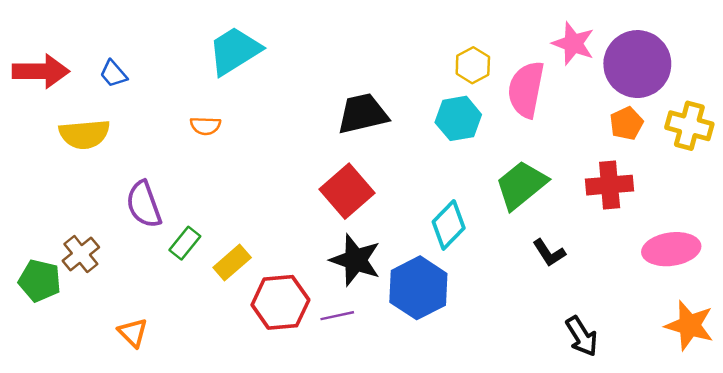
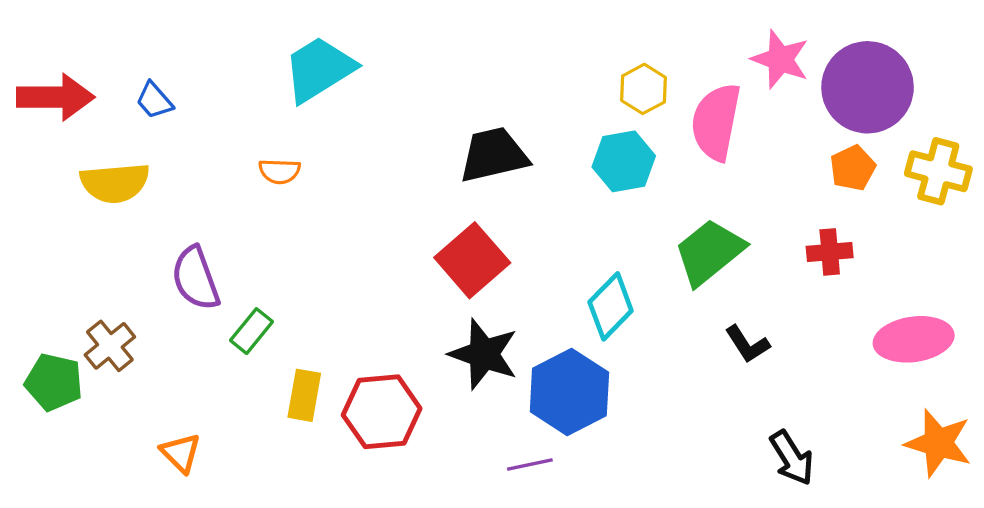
red cross: (610, 185) -> (830, 252), size x0.7
yellow rectangle: (232, 262) -> (304, 395), moved, turned -39
purple line: (337, 316) -> (530, 464), moved

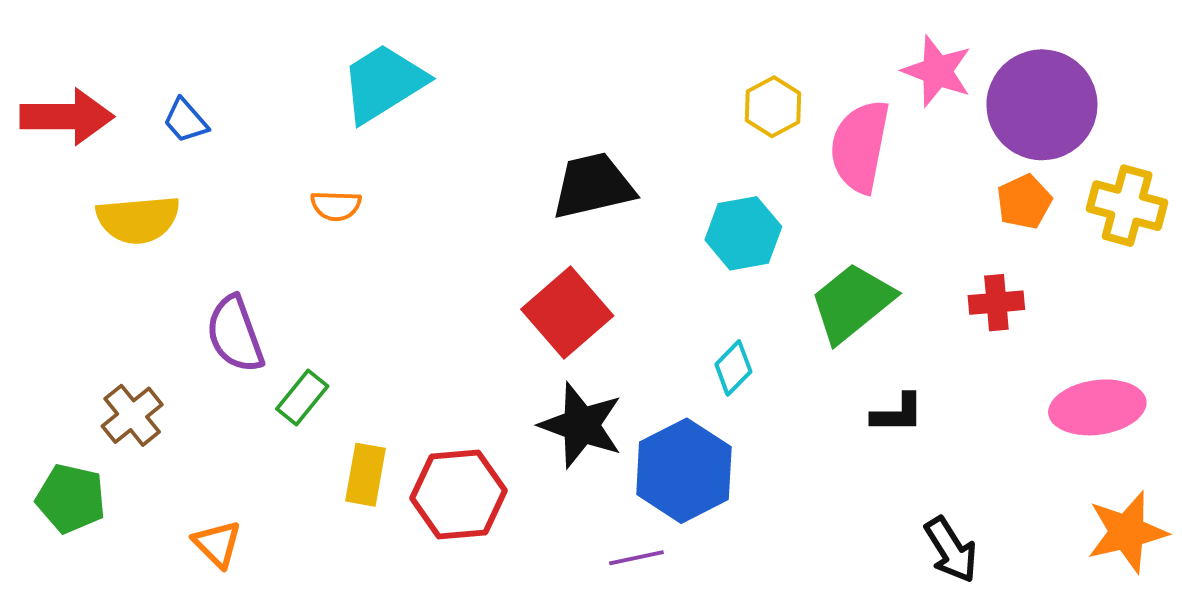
cyan hexagon: (624, 161) -> (743, 233), moved
cyan diamond: (611, 306) -> (733, 368), size x0.7
black L-shape: (747, 344) -> (898, 413), turned -57
green pentagon: (54, 382) -> (71, 498), moved
orange star: (938, 443) -> (1127, 532), turned -30

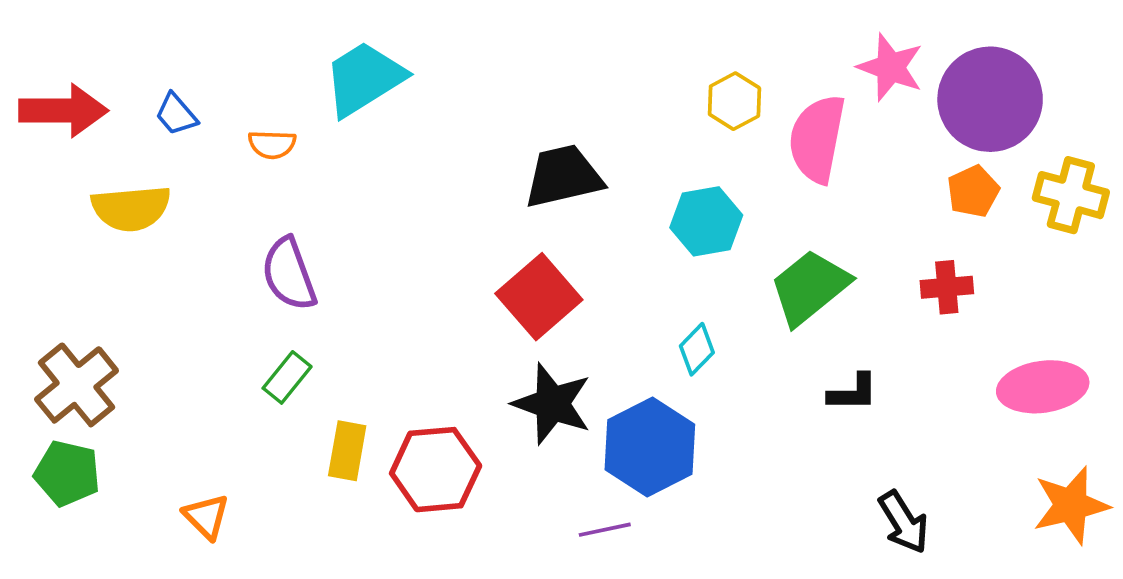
orange semicircle: (336, 206) -> (272, 144), moved
purple semicircle: (235, 334) -> (289, 274), moved
brown cross: (132, 415) -> (77, 385), moved, size x1.4

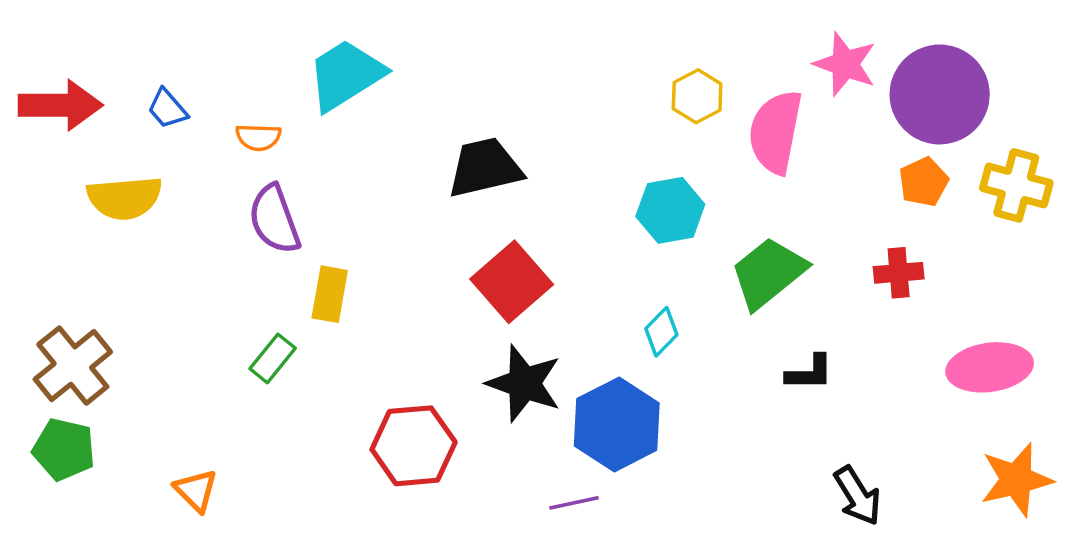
black trapezoid: (563, 176) -> (485, 168), moved
purple semicircle: (289, 274) -> (274, 219), moved
yellow rectangle: (347, 451) -> (330, 294), moved

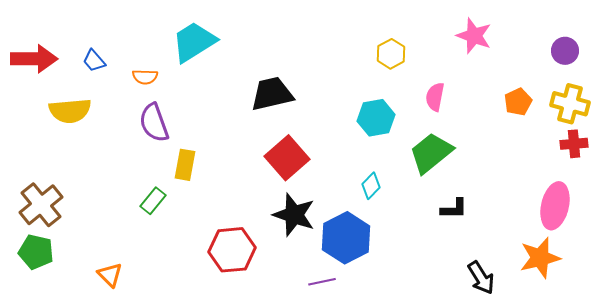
purple circle: (940, 94) -> (565, 51), moved, size x0.5
pink semicircle: (776, 132) -> (435, 97), moved, size x0.6
red cross: (899, 273) -> (574, 144), moved
pink ellipse: (990, 367) -> (555, 206), turned -69
orange star: (1016, 480) -> (540, 258), moved

